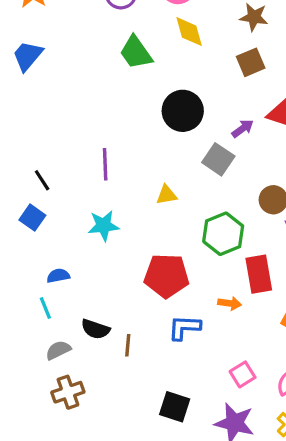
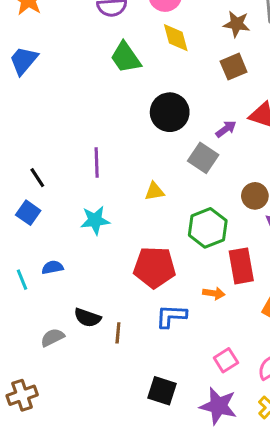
cyan line: (45, 308) -> (22, 280), moved
brown cross: (68, 392) -> (22, 395), moved

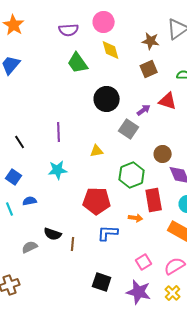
blue square: (28, 213) -> (14, 177), moved

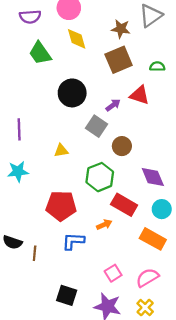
brown square: (149, 69) -> (119, 60), size x1.4
brown circle: (163, 154) -> (122, 146), moved
red rectangle: (154, 200) -> (124, 205), turned -50
orange arrow: (136, 218) -> (104, 225), turned -32

